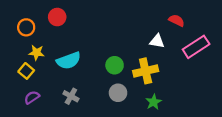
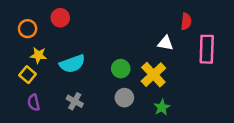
red semicircle: (177, 20) -> (186, 21), turned 70
pink rectangle: (196, 47) -> (207, 49), turned -55
yellow cross: (146, 71) -> (153, 75), turned -30
purple semicircle: (32, 97) -> (34, 102), turned -70

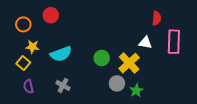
white triangle: (166, 43) -> (145, 43), moved
gray circle: (124, 98) -> (117, 83), moved

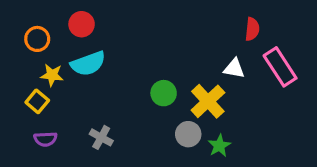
pink rectangle: (174, 42) -> (280, 67), turned -35
cyan semicircle: (61, 54) -> (88, 64), moved
purple semicircle: (28, 86) -> (45, 139), turned -80

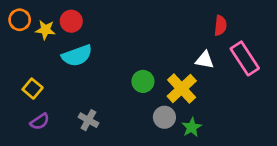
orange circle: (37, 39) -> (20, 20), moved
yellow star: (52, 75) -> (45, 30), moved
purple semicircle: (45, 139) -> (40, 122), turned -30

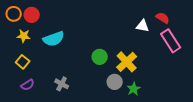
red circle: (71, 21) -> (32, 15), moved
red semicircle: (220, 25) -> (163, 18), moved, turned -64
yellow star: (45, 30) -> (24, 36), moved
white triangle: (205, 60) -> (143, 26), moved

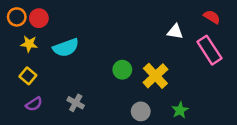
red semicircle: (163, 18) -> (212, 17), moved
gray circle: (115, 82) -> (141, 111), moved
green star: (134, 89) -> (180, 110), moved

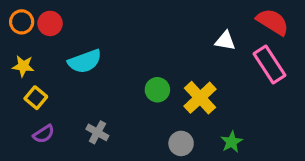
red semicircle: (212, 17) -> (273, 22), size x1.5
yellow star: (29, 44) -> (23, 66), moved

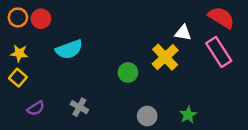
yellow square: (36, 98) -> (18, 78), moved
yellow cross: (200, 98) -> (165, 57), moved

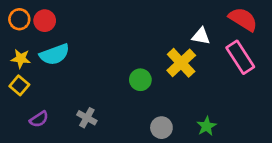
cyan semicircle: (69, 49) -> (55, 54), moved

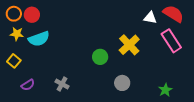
white triangle: (201, 36) -> (150, 18), moved
yellow star: (21, 59) -> (17, 34), moved
green star: (207, 126) -> (165, 90), moved
gray circle: (161, 128) -> (122, 83), moved

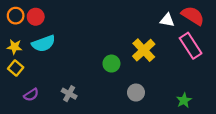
yellow star: (17, 34) -> (14, 47), moved

